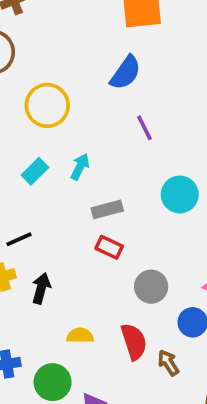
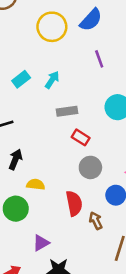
yellow circle: (47, 105) -> (52, 27), moved
red rectangle: (109, 247) -> (81, 137), moved
yellow semicircle: (80, 336) -> (36, 184), moved
green circle: (53, 382) -> (16, 209), moved

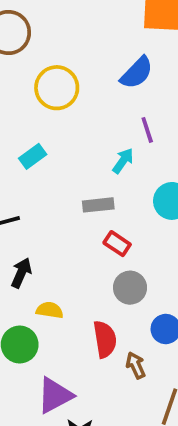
yellow circle: (52, 27) -> (57, 88), moved
cyan arrow: (52, 80) -> (123, 161), moved
purple triangle: (41, 243) -> (55, 395), size x1.5

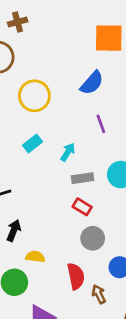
cyan rectangle: (33, 156) -> (32, 143), moved
cyan arrow: (123, 161) -> (68, 152), moved
gray rectangle: (98, 205) -> (82, 178), moved

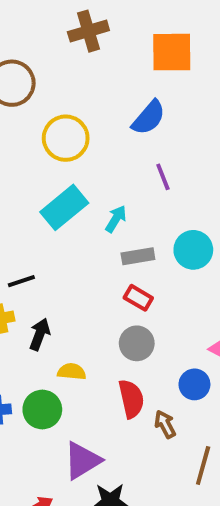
brown cross: (18, 22) -> (88, 31), moved, size x1.4
cyan rectangle: (32, 143) -> (64, 207), size x1.6
gray circle: (93, 238) -> (137, 343), moved

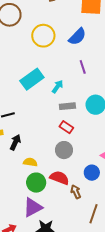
yellow circle: (66, 138) -> (43, 36), moved
red semicircle: (131, 399) -> (59, 178), turned -60
green circle: (42, 409) -> (36, 183), moved

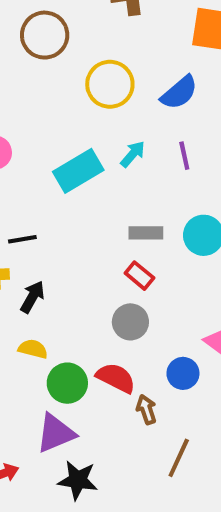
cyan arrow: (58, 87) -> (133, 154), moved
yellow semicircle: (30, 162) -> (33, 349), moved

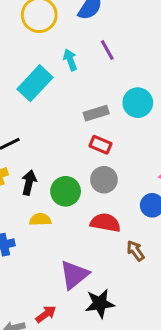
cyan arrow: (133, 154) -> (70, 60), turned -45
green circle: (67, 383) -> (66, 191), moved
brown arrow: (146, 409) -> (135, 251), moved

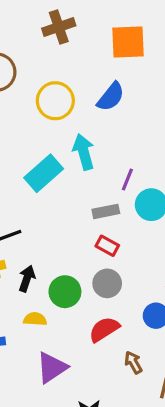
purple line: (107, 50) -> (127, 179), moved, turned 45
cyan arrow: (70, 60) -> (84, 152), size x1.5
red semicircle: (105, 223) -> (104, 329), turned -48
purple triangle: (74, 275) -> (52, 367), moved

